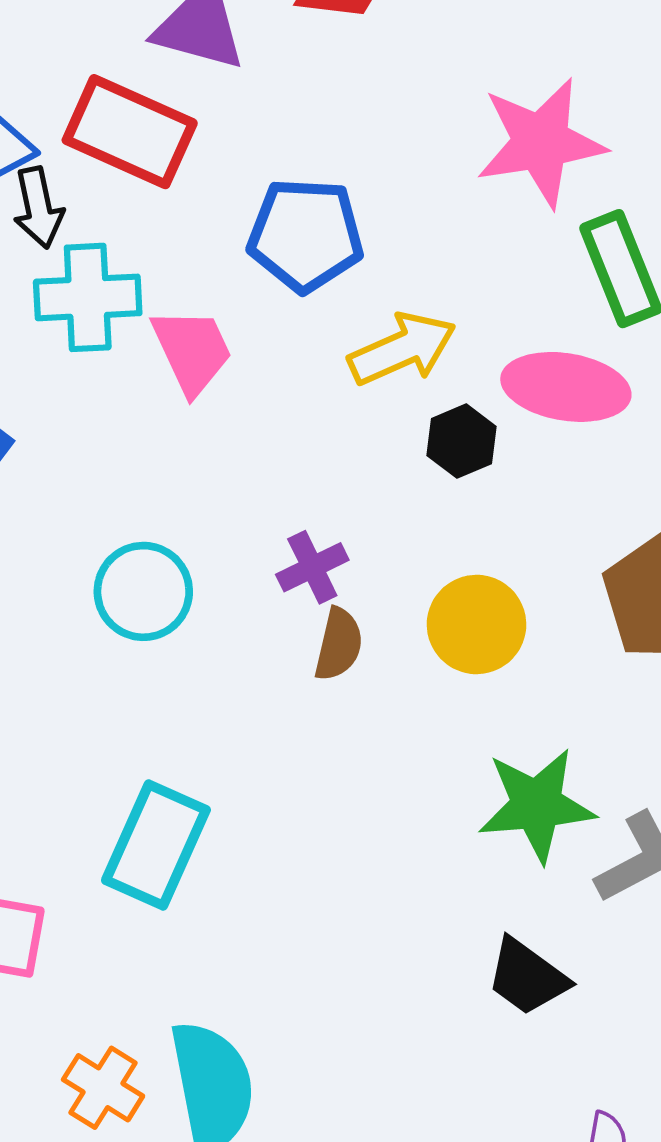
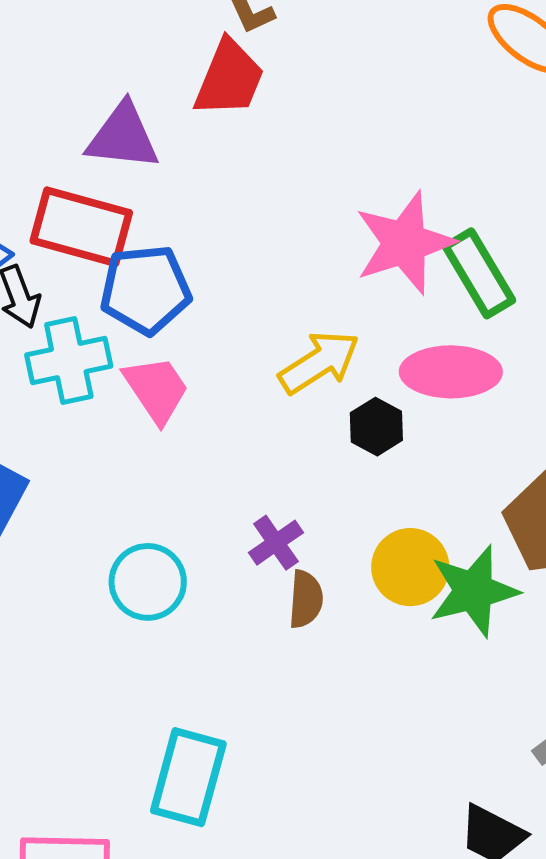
pink star: (541, 142) -> (404, 243), moved
blue pentagon: (306, 235) -> (145, 290), moved
green star: (537, 805) -> (474, 591), moved

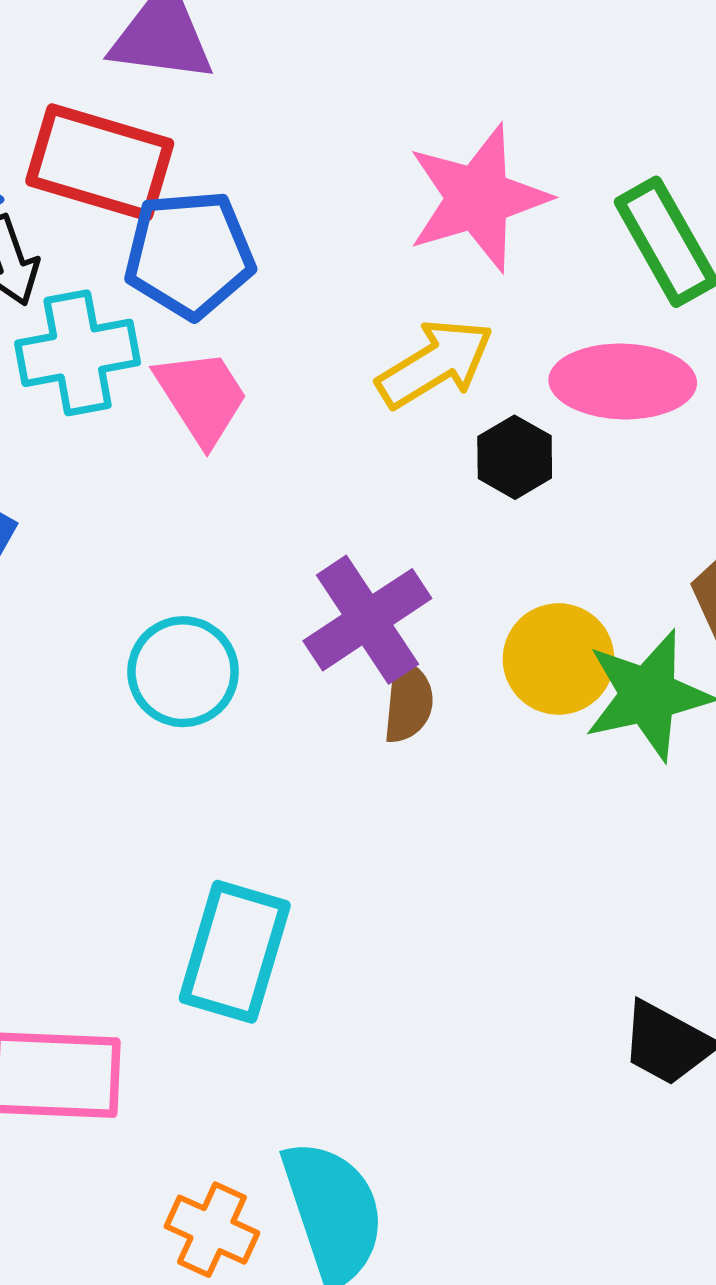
pink star: (404, 243) -> (478, 198), moved
purple cross: (276, 543) -> (367, 620), size x1.6

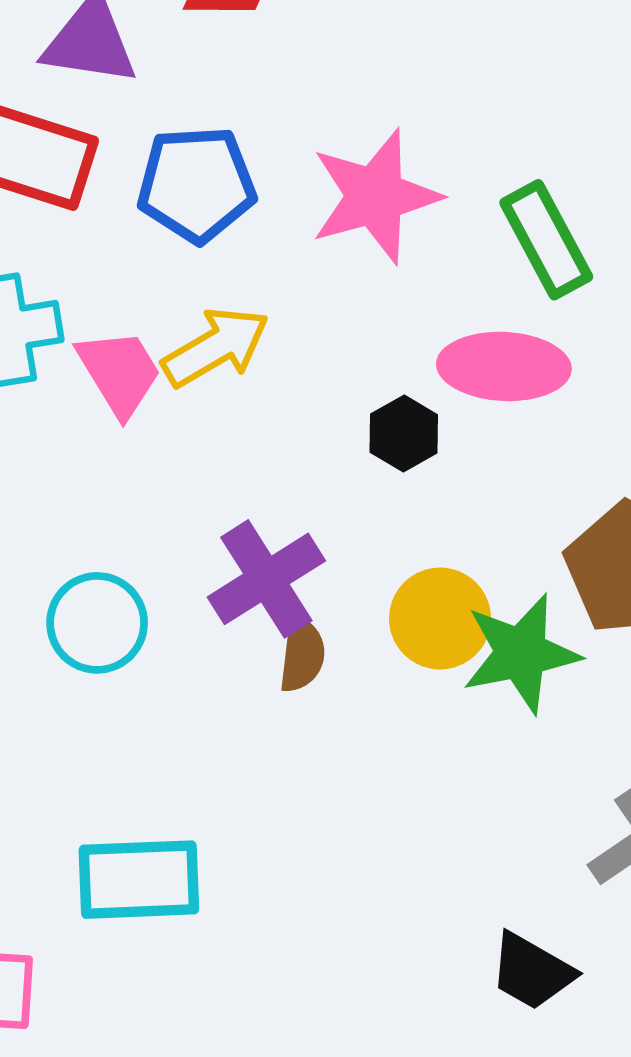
blue pentagon: (189, 254) -> (196, 184), moved
yellow arrow: (435, 364) -> (216, 347), moved
cyan rectangle: (235, 952) -> (139, 880), turned 70

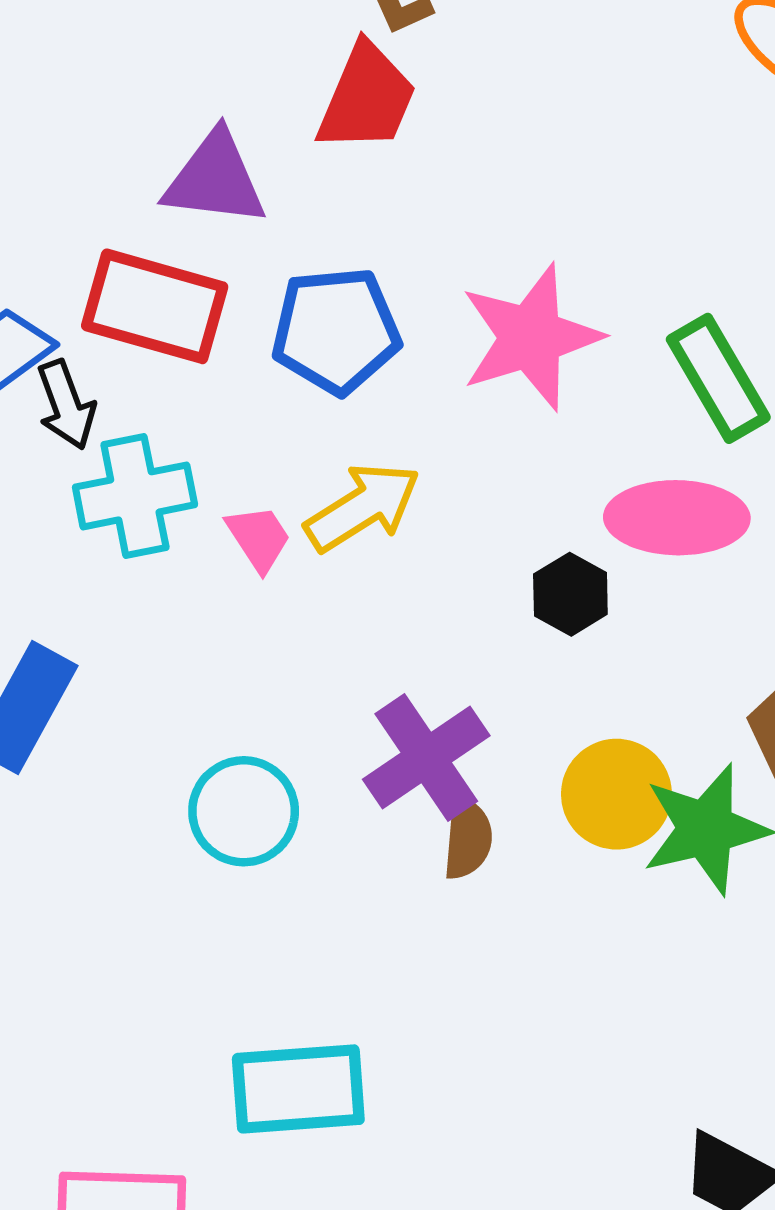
pink trapezoid: (119, 372) -> (259, 538), size x0.7

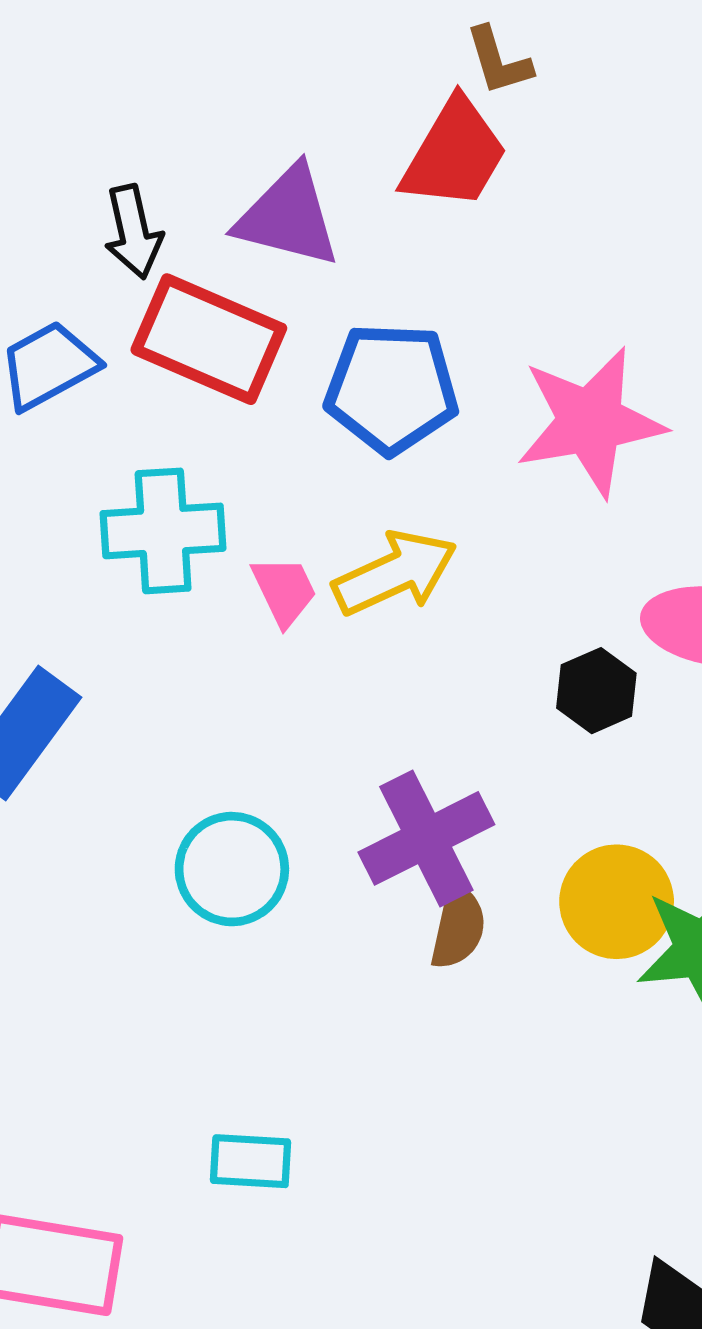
black arrow: (66, 405) -> (133, 232), moved
cyan rectangle: (298, 1089) -> (251, 1161), size x0.6

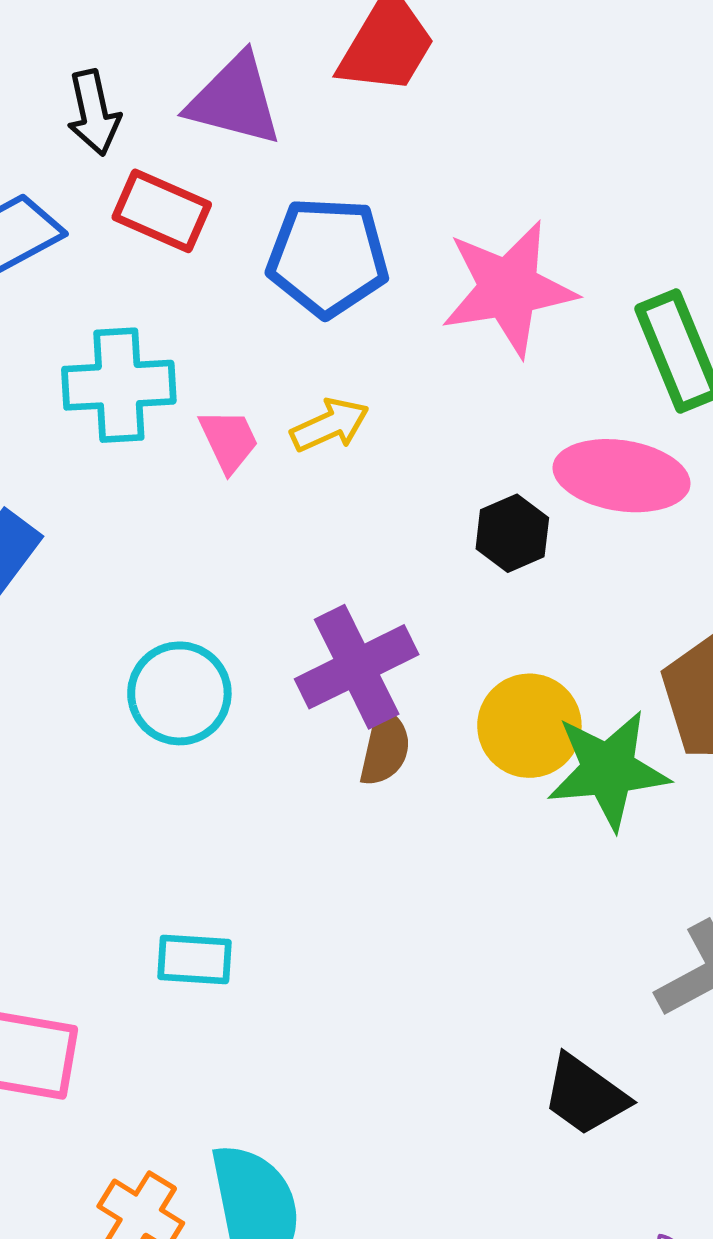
red rectangle: (209, 339) -> (162, 211), size x0.7
yellow arrow: (395, 573) -> (330, 425), size x0.7

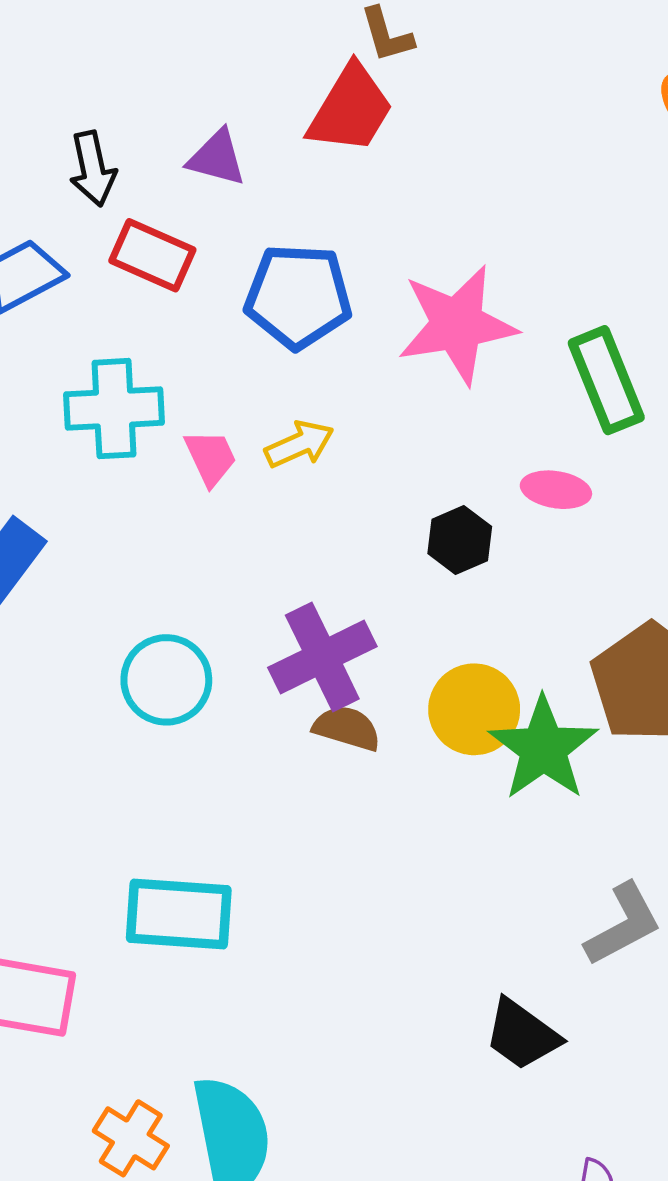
purple triangle: (235, 100) -> (217, 158), size x0.7
pink ellipse: (622, 476) -> (556, 490), size x0.6
brown semicircle: (385, 748) -> (347, 728), turned -86
green star: (608, 770) -> (543, 748), turned -30
cyan rectangle: (194, 960) -> (179, 914), size x1.6

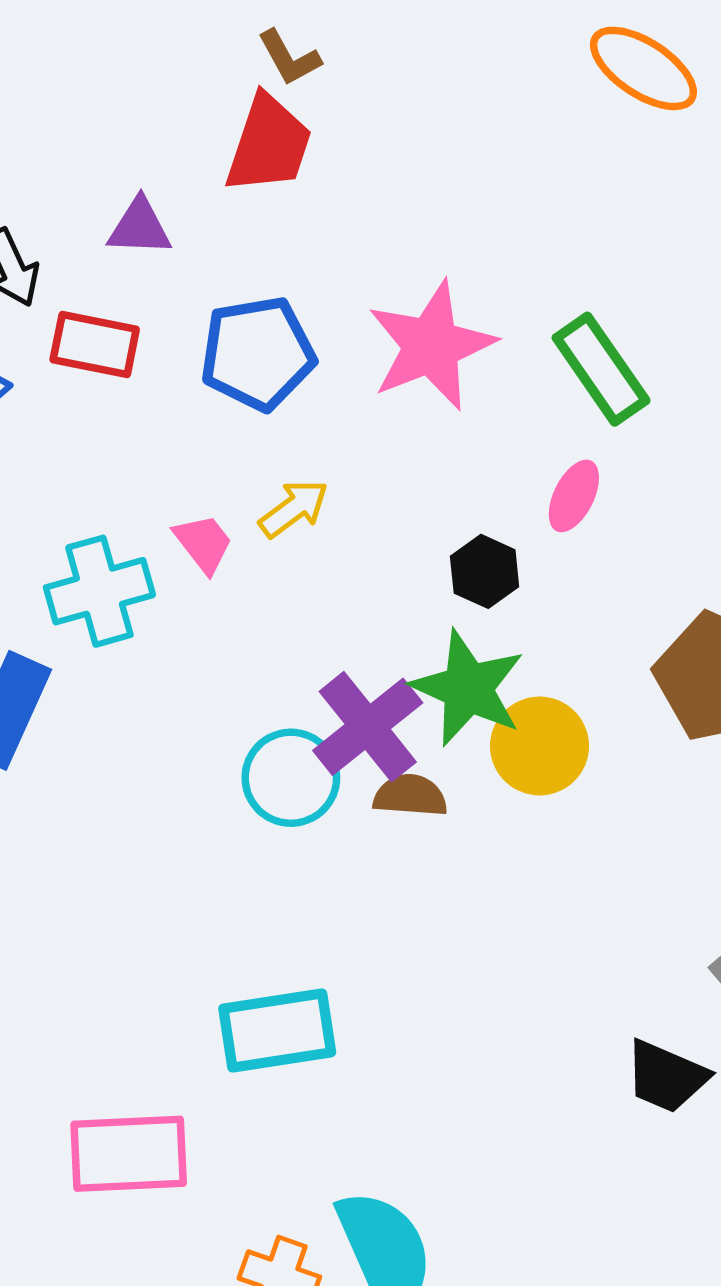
cyan cross: (114, 409) -> (99, 591), moved
pink ellipse: (556, 490) -> (574, 496), turned -60
cyan circle: (166, 680) -> (291, 778), moved
green star: (543, 748) -> (468, 688), moved

